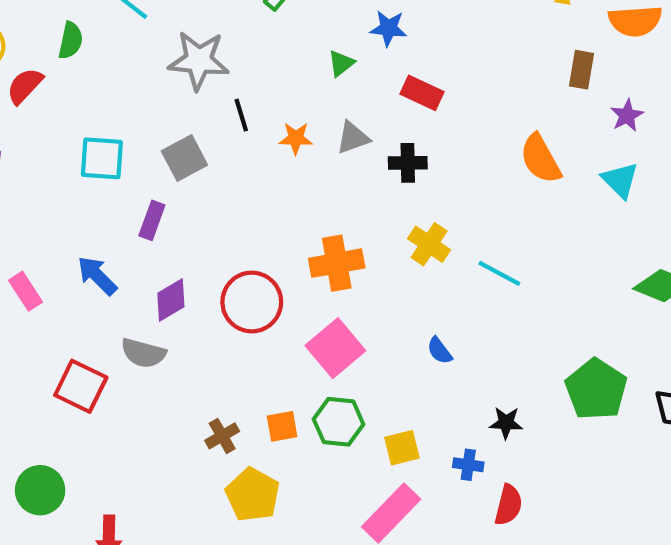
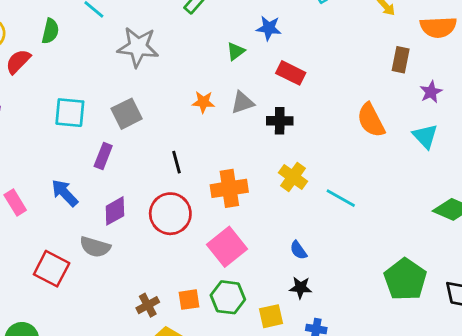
black line: (241, 115) -> (177, 162), moved
black star: (506, 423) -> (301, 288), moved

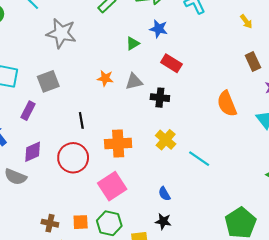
brown rectangle: (401, 60) -> (253, 61), turned -42
brown cross: (148, 305) -> (50, 223), turned 35

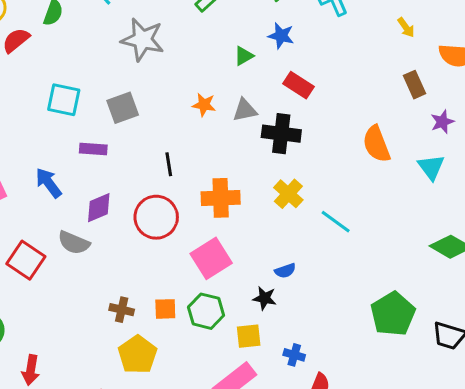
black cross: (160, 98) -> (281, 134), size x1.4
purple rectangle: (28, 111) -> (93, 149), turned 66
blue semicircle: (164, 194) -> (285, 271), turned -80
black star: (163, 221) -> (265, 298), moved

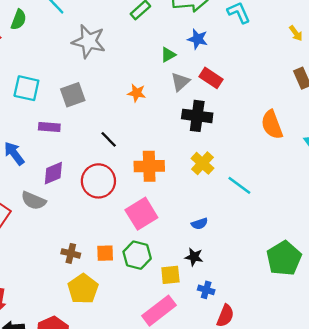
gray triangle: (245, 110) -> (180, 82), moved, turned -30
black line: (169, 164) -> (109, 139), turned -36
black star: (265, 298) -> (194, 257), moved

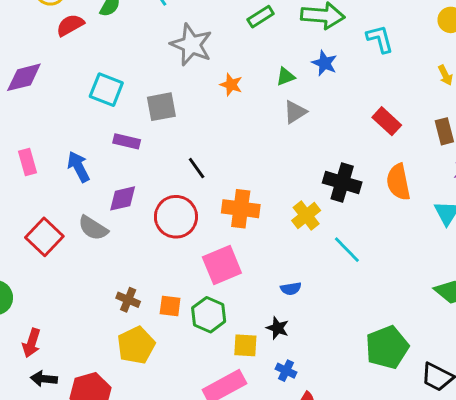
red rectangle: (211, 78) -> (387, 121), moved
orange star: (137, 93) -> (231, 85), moved
black cross: (197, 116) -> (342, 182), moved

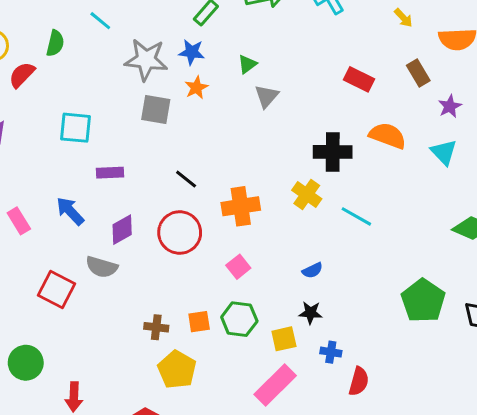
blue star: (325, 63) -> (192, 52), moved
orange star: (231, 85) -> (196, 88), turned -30
gray square: (161, 107) -> (156, 109), moved, turned 36
orange semicircle: (398, 182) -> (388, 136), turned 138
pink square: (222, 265) -> (238, 267), size x0.6

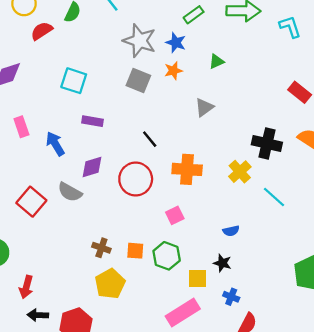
gray triangle: (267, 96) -> (204, 107), moved
pink rectangle: (19, 221) -> (21, 127), moved

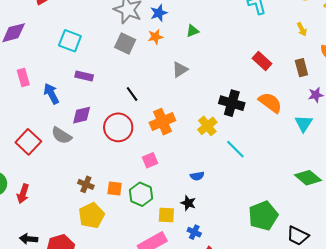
blue star: (176, 43) -> (159, 13), turned 30
orange cross: (187, 169) -> (162, 122), turned -30
red arrow: (26, 287) -> (23, 194), moved

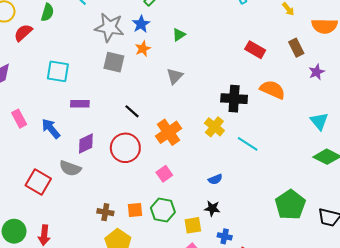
cyan triangle: (304, 123) -> (319, 121), moved

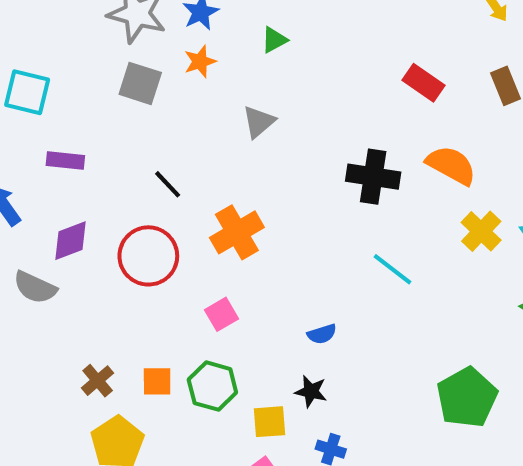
yellow cross: (214, 127) -> (481, 231), moved
brown cross: (105, 212) -> (98, 381), turned 35

